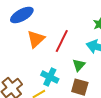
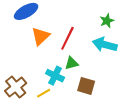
green triangle: (79, 65) -> (72, 63), moved, turned 32

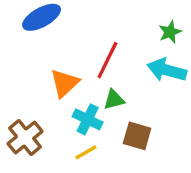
orange triangle: (41, 36) -> (65, 83), moved
yellow line: (44, 93) -> (86, 152), moved

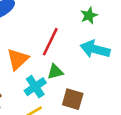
green star: (170, 32) -> (89, 15), moved
cyan cross: (88, 119) -> (35, 87), turned 30

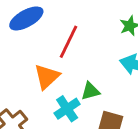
red line: (50, 42) -> (69, 42), moved

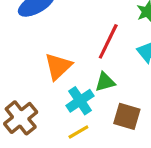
red line: (69, 42) -> (108, 41), moved

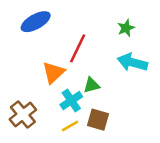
red line: (108, 41) -> (78, 48), moved
brown square: (127, 116) -> (98, 120), moved

